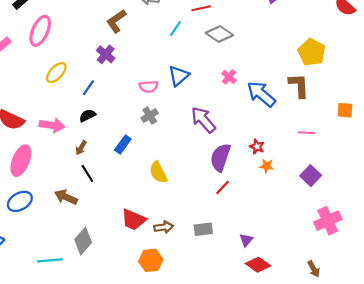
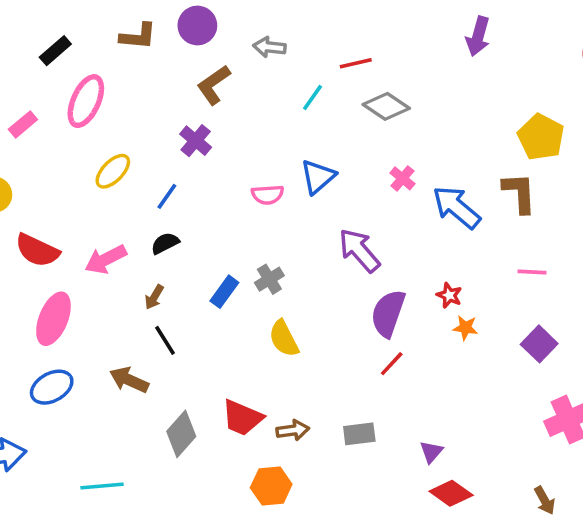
gray cross: (150, 116) -> (269, 279), moved
pink arrow: (52, 125) -> (106, 259), turned 145
gray diamond: (83, 241) -> (181, 434), moved

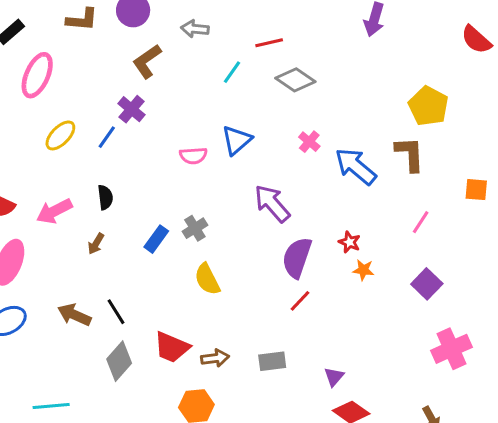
blue line: (167, 196) -> (107, 137), moved
black semicircle: (165, 243) -> (105, 197), turned 110
pink line: (532, 272) -> (421, 222), turned -60
black line: (165, 340) -> (116, 312), moved

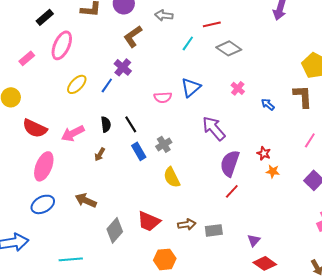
blue arrow: (356, 166) -> (268, 104), size x0.5
blue rectangle: (156, 239) -> (139, 151), turned -66
black line: (116, 312) -> (131, 124), moved
brown arrow: (215, 358) -> (187, 224), moved

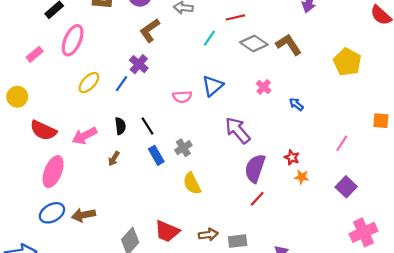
brown L-shape: (303, 96) -> (289, 45), moved, turned -30
brown arrow: (86, 200) -> (83, 215), moved, turned -35

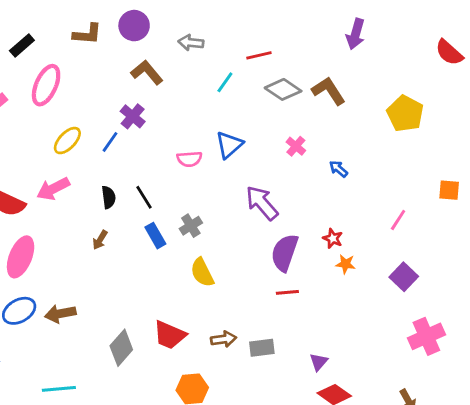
brown L-shape: (150, 30) -> (147, 72), turned 85
pink arrow: (85, 136) -> (53, 189), moved
red line: (257, 199) -> (287, 292), turned 42

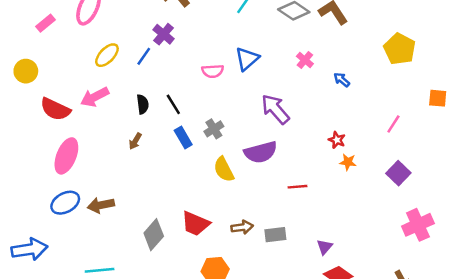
yellow pentagon: (405, 114) -> (400, 49), moved
purple semicircle: (285, 253) -> (261, 152), moved, turned -124

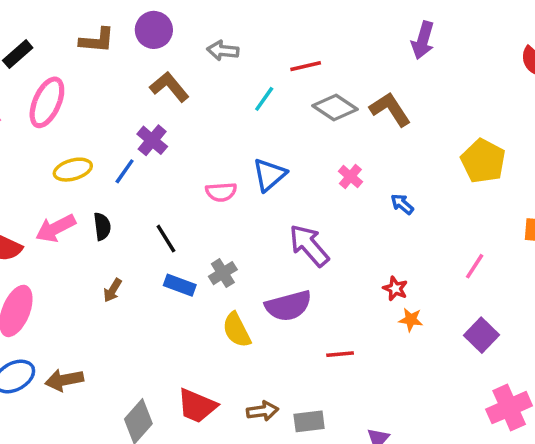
yellow ellipse: (107, 55) -> (73, 170), turned 30
black semicircle: (143, 104) -> (102, 226), moved
blue rectangle: (183, 137) -> (180, 285), turned -40

